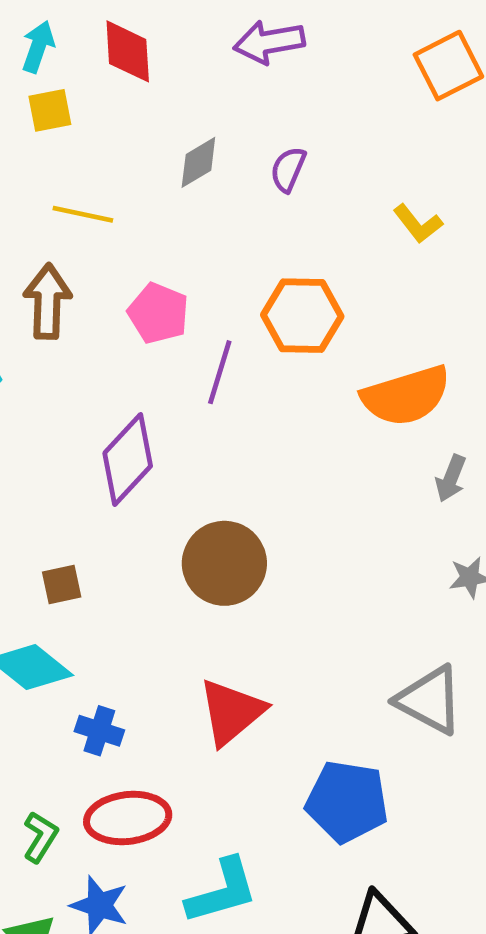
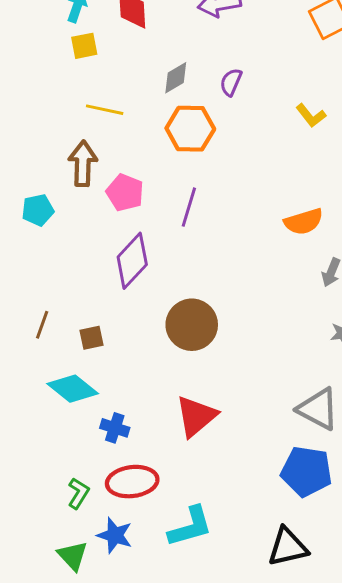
pink pentagon: (158, 313) -> (125, 193), moved
orange hexagon: (302, 316) -> (190, 129), moved
orange semicircle: (406, 396) -> (304, 222), size x0.7
blue pentagon: (347, 802) -> (306, 471), moved

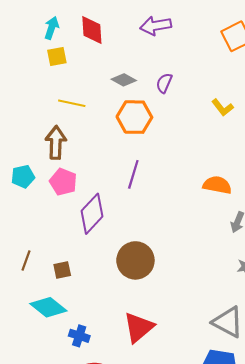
gray diamond: (176, 78) -> (124, 80), turned 60
pink pentagon: (125, 193) -> (63, 182), moved
orange semicircle: (304, 222) -> (217, 185), turned -152

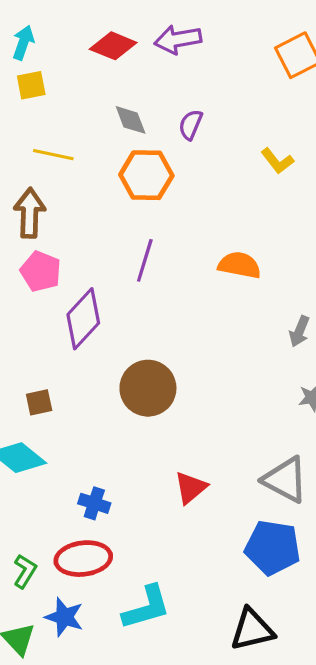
red diamond: (92, 30) -> (113, 46), moved, turned -64
gray diamond: (124, 80) -> (131, 120), turned 40
orange semicircle: (217, 185) -> (239, 265), moved
red triangle: (139, 327) -> (191, 488), moved, size x0.7
blue cross: (79, 336) -> (94, 503), moved

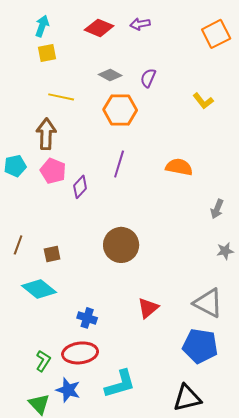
purple arrow: (178, 39) -> (140, 24), size x0.7
gray diamond: (131, 120) -> (110, 75), turned -40
purple diamond: (83, 319) -> (80, 187), moved, size x0.6

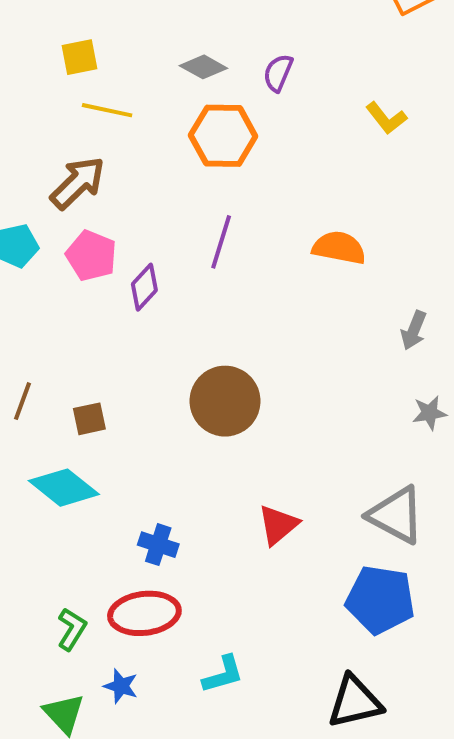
yellow square: (47, 53) -> (80, 57), moved
brown arrow: (46, 134) -> (78, 183), turned 44
cyan L-shape: (120, 384) -> (223, 674), size x0.7
blue star: (68, 390) -> (121, 686), size x0.7

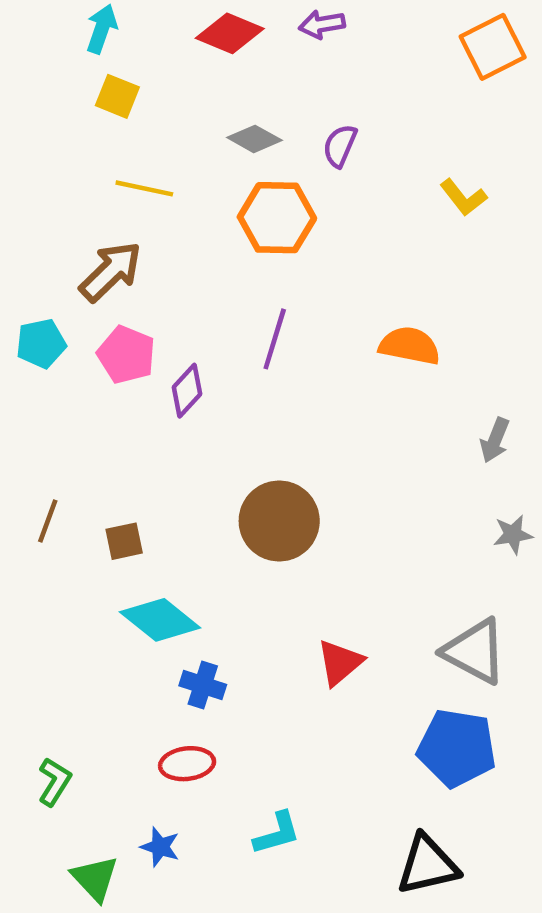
yellow square: (80, 57) -> (117, 96), moved, turned 33
cyan diamond: (64, 488) -> (160, 620), moved
red ellipse: (144, 613) -> (187, 764), size x0.7
green L-shape: (72, 629) -> (54, 782), moved

